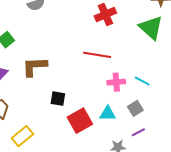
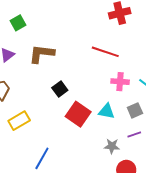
black square: (58, 99) -> (60, 89), turned 35
red square: (80, 121) -> (78, 114), turned -35

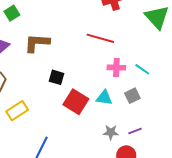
black square: (60, 89) -> (57, 77), turned -35
purple line: (134, 135) -> (135, 131), moved

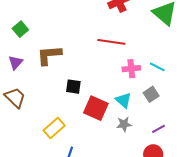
cyan triangle: (104, 98) -> (123, 100), turned 42
yellow rectangle: (17, 111) -> (54, 128), moved
gray star: (111, 132) -> (124, 124), moved

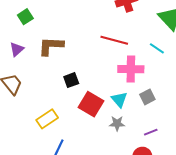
cyan line: (157, 67) -> (157, 48), moved
pink cross: (131, 69) -> (131, 69), size x1.4
black square: (73, 87) -> (71, 80), turned -35

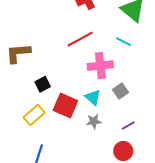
red line: (114, 40) -> (80, 39), turned -36
yellow rectangle: (47, 119) -> (34, 115), moved

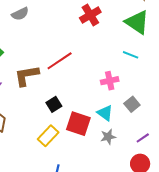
red line: (80, 39) -> (60, 61), moved
pink cross: (100, 66) -> (110, 81), size x0.7

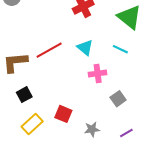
black square: (54, 104) -> (24, 95), moved
cyan triangle: (105, 113) -> (85, 48), moved
red square: (78, 124) -> (63, 114), size x0.7

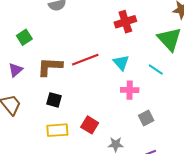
black square: (24, 95) -> (54, 100), turned 35
yellow rectangle: (32, 124) -> (57, 130), turned 30

